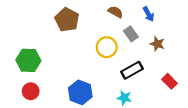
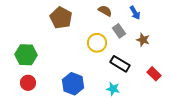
black rectangle: (132, 70) -> (120, 64), turned 60

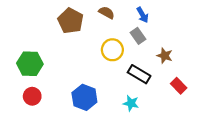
brown semicircle: (105, 11) -> (107, 13), moved
blue arrow: (135, 13) -> (143, 15), moved
brown star: (143, 40) -> (165, 56), moved

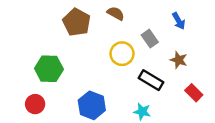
blue arrow: (143, 15) -> (179, 21), moved
green hexagon: (30, 64) -> (49, 69), moved

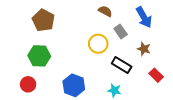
brown semicircle: (116, 13) -> (105, 11), moved
blue arrow: (179, 21) -> (144, 17), size x1.5
brown pentagon: (77, 22) -> (43, 20), moved

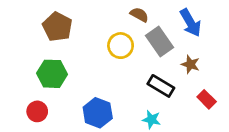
gray rectangle: (121, 31) -> (160, 42), size x1.5
yellow circle: (98, 44) -> (121, 46), moved

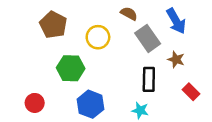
yellow circle: (121, 46) -> (98, 37), moved
green hexagon: (52, 74) -> (71, 68), moved
black rectangle: (161, 86) -> (149, 79), turned 60

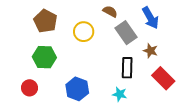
green hexagon: (71, 68) -> (44, 57), moved
red rectangle: (191, 92) -> (163, 78), size x1.5

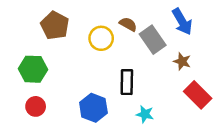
brown semicircle: (110, 11) -> (128, 24), moved
green hexagon: (44, 57) -> (33, 69), moved
black rectangle: (127, 68) -> (127, 82), moved

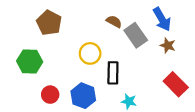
yellow circle: (101, 38) -> (90, 53), moved
brown star: (182, 61) -> (168, 45), moved
red circle: (36, 106) -> (50, 95), moved

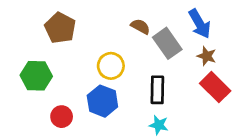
black rectangle: (113, 73) -> (157, 90), moved
red rectangle: (176, 84) -> (215, 87), moved
blue hexagon: (83, 96) -> (102, 101), moved

